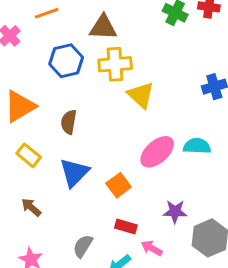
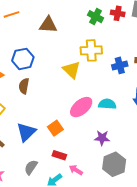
blue hexagon: (66, 61) -> (23, 59), moved
yellow cross: (115, 64) -> (91, 50), moved
blue triangle: (74, 173) -> (26, 132), moved
purple star: (175, 212) -> (102, 138), moved

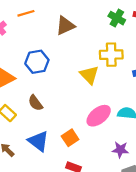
brown triangle: (48, 25) -> (65, 26), turned -30
brown semicircle: (24, 86) -> (35, 103), moved, turned -49
blue triangle: (26, 132) -> (38, 141), turned -40

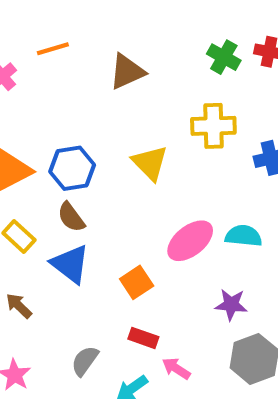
blue hexagon: (37, 62) -> (72, 168), moved
yellow triangle: (89, 75) -> (150, 163), moved
blue triangle: (38, 141) -> (70, 264), moved

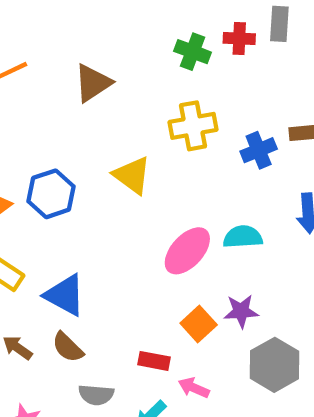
brown semicircle: (71, 217) -> (68, 347), moved
orange square: (137, 282) -> (199, 324), moved
gray semicircle: (85, 361) -> (96, 395), turned -112

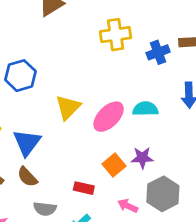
yellow triangle: (132, 175) -> (68, 107), moved, turned 36
blue triangle: (65, 295) -> (27, 142), turned 36
pink arrow: (194, 388) -> (128, 206), moved

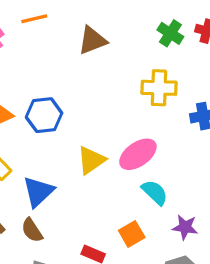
cyan semicircle: (145, 109) -> (155, 192), moved, turned 35
pink ellipse: (109, 117) -> (138, 154), moved
purple star: (142, 158) -> (185, 227), moved

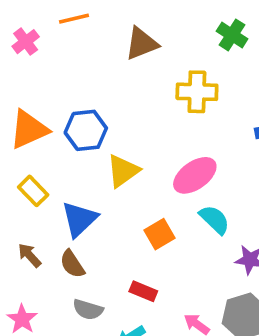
yellow cross: (159, 88) -> (197, 92), moved
yellow triangle: (91, 160) -> (123, 171), moved
orange square: (132, 234) -> (159, 234), moved

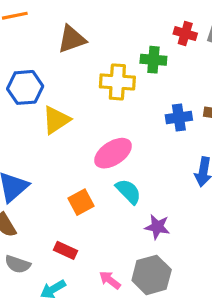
green cross: (232, 35) -> (153, 60), moved, turned -30
blue hexagon: (86, 130) -> (25, 87), moved
yellow triangle: (123, 171) -> (56, 120), moved

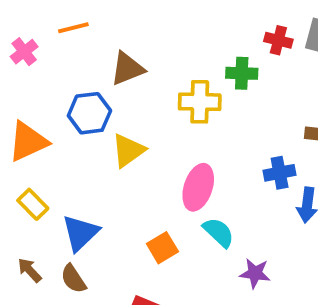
brown triangle: (72, 39) -> (127, 69), moved
blue cross: (179, 118) -> (280, 173), moved
pink ellipse: (113, 153) -> (198, 187), turned -36

